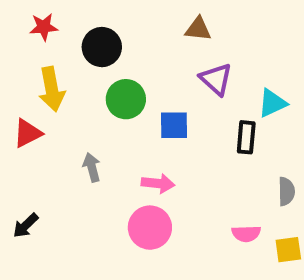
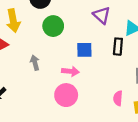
blue square: (174, 125) -> (84, 50), moved
pink semicircle: (246, 234) -> (118, 98), turned 96

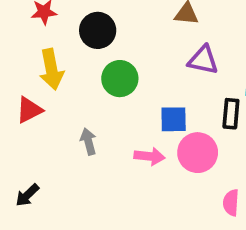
purple triangle: (102, 15) -> (203, 60), turned -30
pink circle: (66, 95) -> (198, 153), moved

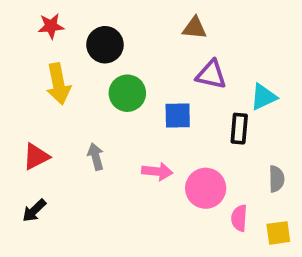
red triangle: (29, 110) -> (36, 157), moved
blue square: (174, 119) -> (178, 116), moved
pink circle: (198, 153) -> (206, 188), moved

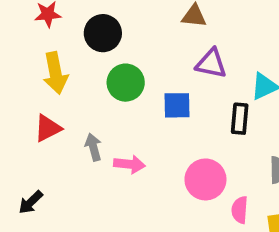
red triangle: (36, 157) -> (48, 128), moved
pink arrow: (157, 171) -> (129, 164), moved

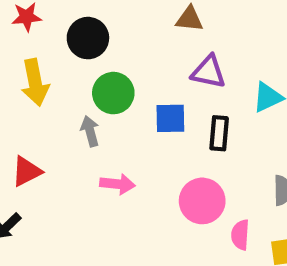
black rectangle: (240, 119) -> (219, 133), moved
red triangle: (48, 128) -> (27, 171), moved
gray arrow: (93, 147) -> (90, 131), moved

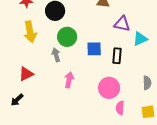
purple triangle: (209, 72) -> (122, 24), moved
pink arrow: (118, 184) -> (69, 80), turned -84
pink semicircle: (240, 235) -> (120, 108), moved

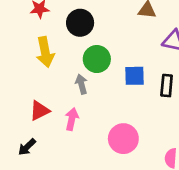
pink arrow: (69, 80) -> (72, 119), moved
pink circle: (109, 88) -> (123, 139), moved

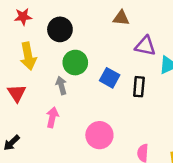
blue square: (135, 76) -> (110, 78), turned 30
red triangle: (40, 111) -> (17, 93), moved, turned -36

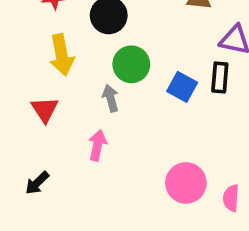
black rectangle: (139, 87) -> (220, 78), moved
pink circle: (99, 135) -> (186, 183), moved

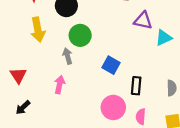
black rectangle: (220, 78) -> (136, 86), moved
blue square: (182, 87) -> (111, 65), moved
red triangle: (45, 110) -> (18, 75), moved

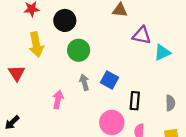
gray arrow: (68, 56) -> (84, 82), moved
red triangle: (18, 75) -> (17, 73), moved
black arrow: (23, 107) -> (12, 122), moved

